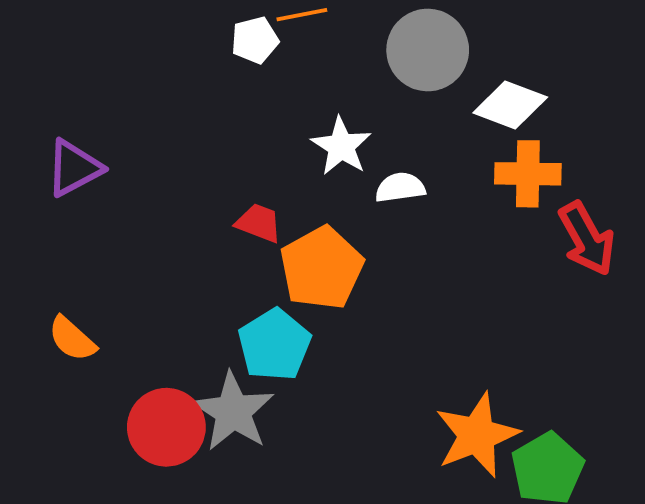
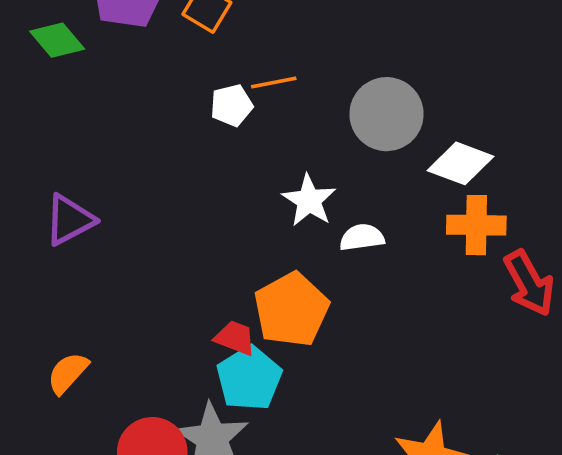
red trapezoid: (259, 223) -> (235, 338), moved
orange semicircle: (72, 339) -> (68, 373), turned 90

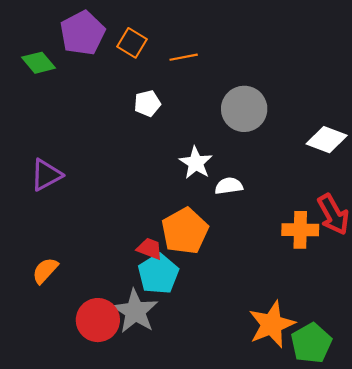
orange line: (274, 82) -> (184, 57), moved
white diamond: (460, 163) -> (327, 140), moved
orange cross: (476, 225) -> (300, 230), moved

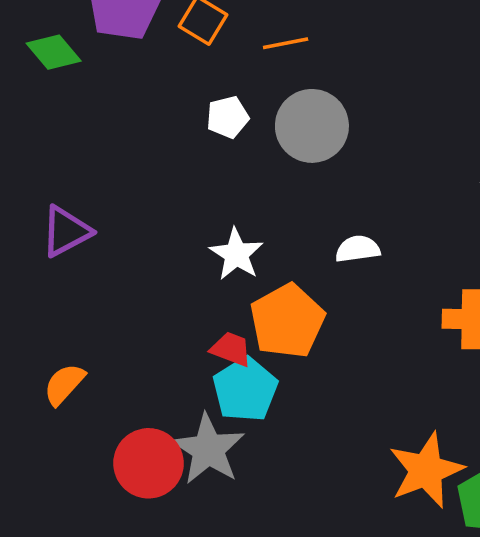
gray circle: (244, 109) -> (312, 126), moved
white star: (196, 163) -> (236, 254), moved

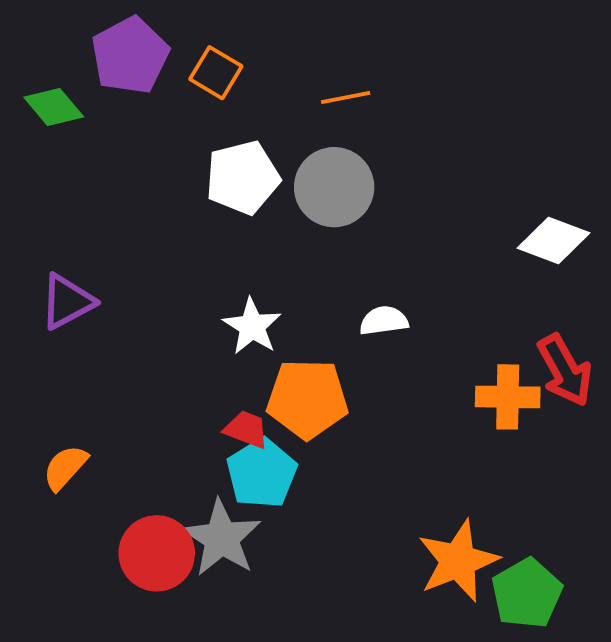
orange line: (286, 43) -> (346, 97), moved
white pentagon: (228, 117) -> (243, 178), size x1.6
orange pentagon: (287, 321) -> (307, 399), turned 30

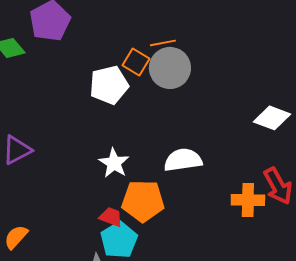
orange square: (216, 73) -> (136, 62), moved
gray circle: (334, 187) -> (170, 68), moved
white semicircle: (384, 321) -> (183, 160), size x1.5

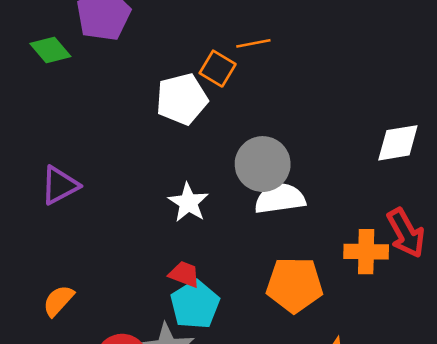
gray circle: (170, 68) -> (263, 164), moved
white diamond: (272, 118) -> (398, 143), turned -30
orange pentagon: (143, 201) -> (294, 285), moved

